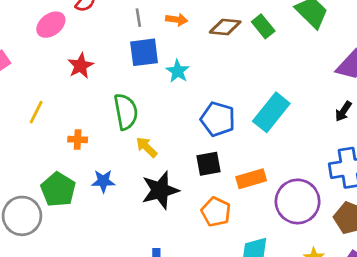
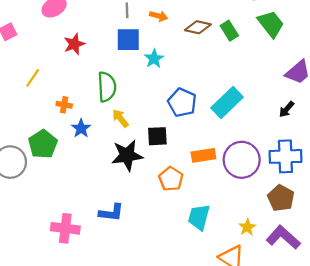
black square: (208, 164) -> (157, 136), moved
blue star: (103, 181) -> (81, 128), moved, turned 30
purple circle: (298, 201) -> (242, 160), moved

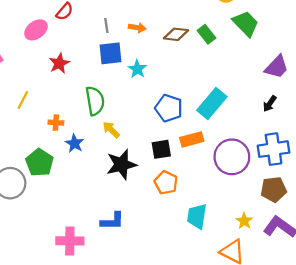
black square: (157, 136) -> (161, 149), moved
orange rectangle: (203, 155) -> (192, 139), moved
brown pentagon: (281, 198) -> (274, 189), turned -30

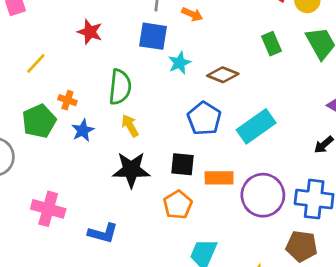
brown diamond: (176, 34) -> (223, 75), moved
red star: (59, 63) -> (90, 32), turned 30
orange rectangle: (192, 139) -> (219, 178), moved
green pentagon: (39, 163) -> (39, 121), moved
pink cross: (70, 241) -> (48, 209), moved

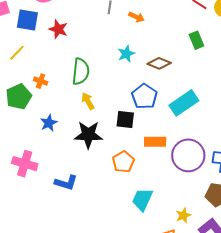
blue square: (153, 36) -> (27, 20), moved
blue star: (83, 130) -> (49, 123), moved
black square: (183, 164) -> (125, 120), moved

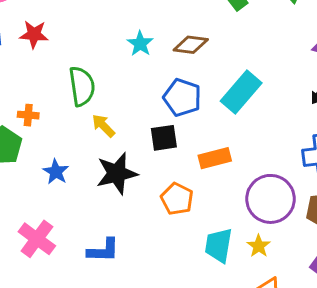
purple circle: (188, 155) -> (271, 199), moved
pink cross: (25, 164) -> (37, 239), turned 35
yellow star: (183, 215) -> (259, 246), moved

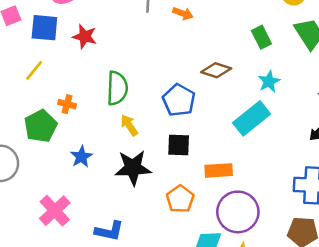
cyan star: (140, 44) -> (269, 81), moved
blue pentagon: (182, 98) -> (179, 100), moved
purple circle: (271, 199) -> (238, 212), moved

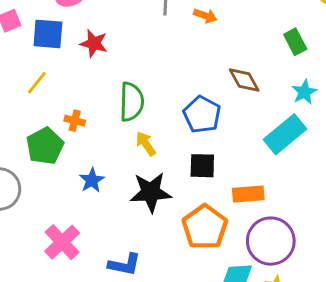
brown diamond: (216, 70) -> (244, 80), turned 44
orange pentagon: (180, 199) -> (205, 227), size x1.4

